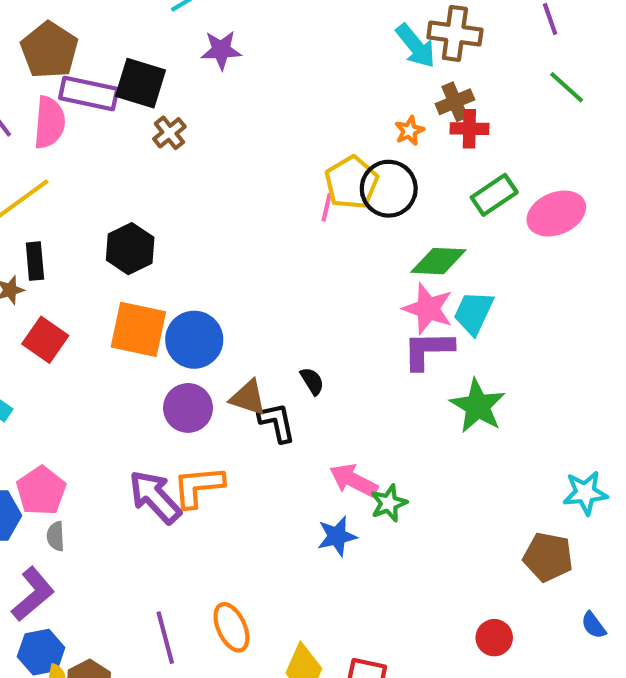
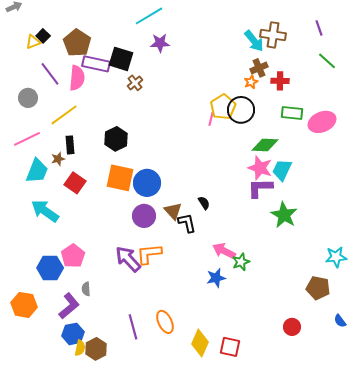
brown cross: (455, 102) -> (259, 68), moved
green rectangle: (494, 195) -> (292, 113), turned 40
brown triangle: (248, 398) -> (173, 211), turned 30
gray semicircle: (56, 536) -> (86, 289), moved

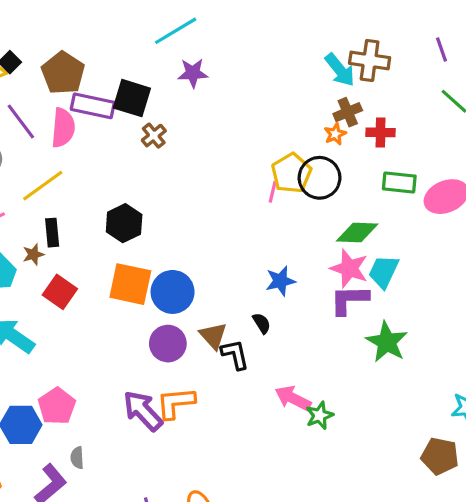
blue star: (216, 278) -> (280, 281), moved

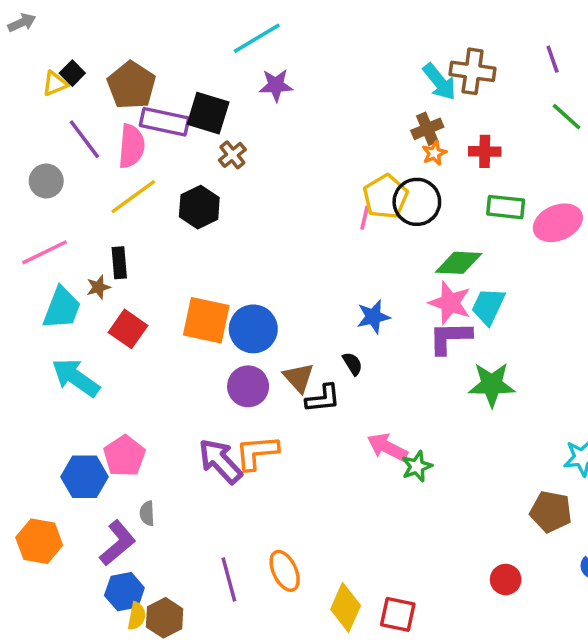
brown cross: (348, 112) -> (427, 129), moved
yellow line: (43, 186) -> (133, 197), moved
black hexagon: (124, 223) -> (199, 207), moved
green star: (387, 342) -> (492, 385), turned -30
black L-shape: (235, 354) -> (323, 399), turned 96

